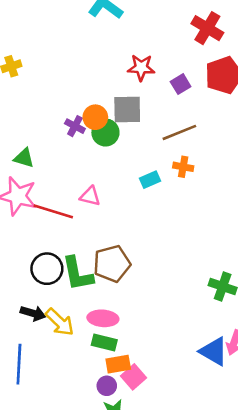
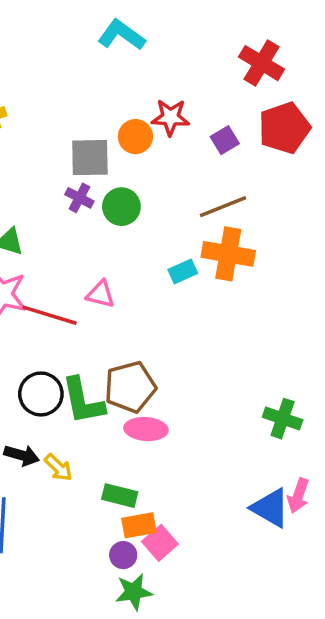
gray square: (127, 110) -> (90, 158), moved
orange circle: (95, 117) -> (135, 137), moved
orange cross: (183, 167) -> (228, 254), size x1.8
pink ellipse: (103, 318) -> (146, 429), moved
yellow arrow: (60, 322) -> (58, 468), size x0.7

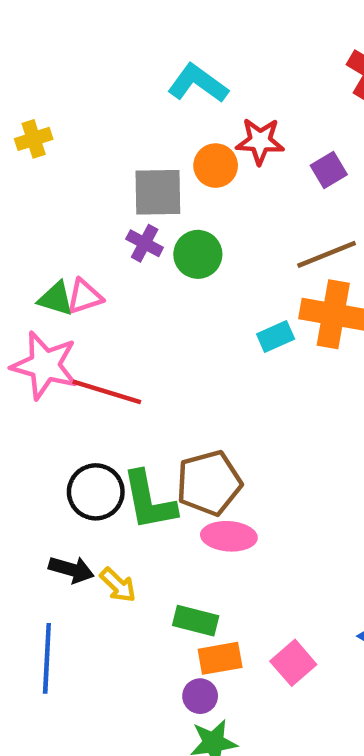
cyan L-shape: (121, 35) -> (198, 83), moved
pink triangle: (100, 294) -> (85, 297), moved, turned -32
pink square: (160, 543) -> (293, 663), moved

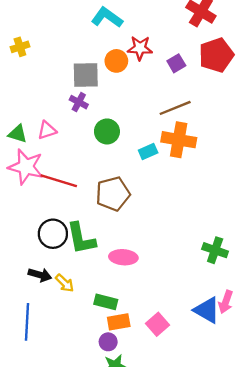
green circle: (198, 254) -> (107, 131), moved
green triangle: (56, 299) -> (18, 134), moved
brown pentagon: (209, 483) -> (113, 194), moved

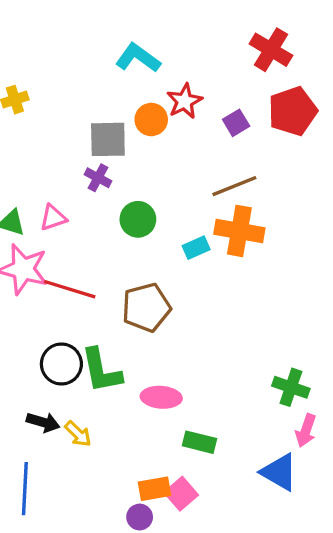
red star: (140, 48) -> (184, 101), turned -30
green rectangle: (106, 302) -> (199, 442), moved
pink arrow: (226, 302) -> (306, 431), moved
pink square: (157, 324) -> (181, 494), moved

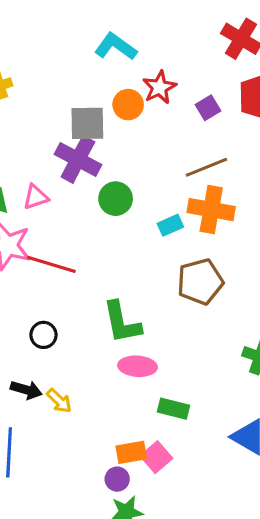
purple cross: (98, 178) -> (78, 159), size x1.8
brown pentagon: (146, 307) -> (200, 282), moved
black circle: (61, 364) -> (43, 335), size x0.7
green L-shape: (101, 371) -> (122, 322), moved

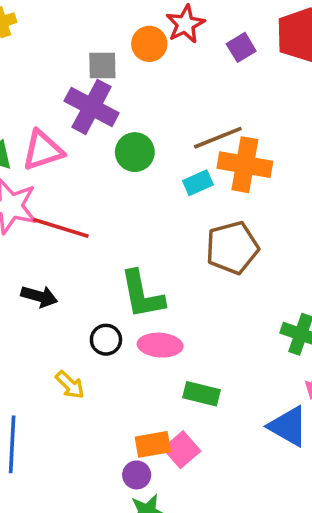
gray square: (87, 123) -> (102, 65), size x0.7
brown line: (206, 167) -> (218, 138), moved
pink triangle: (36, 197) -> (43, 150), size x1.4
black circle: (43, 335) -> (106, 340), moved
black arrow: (26, 390) -> (39, 296), moved

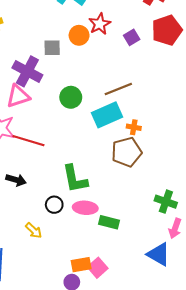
purple cross: (92, 107) -> (27, 71), moved
orange cross: (245, 165) -> (134, 127), moved, size x0.5
cyan rectangle: (198, 183) -> (107, 115), size x1.8
green rectangle: (202, 394) -> (109, 222), moved

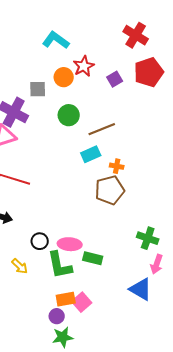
green circle: (71, 97) -> (69, 115), moved
cyan rectangle: (107, 115) -> (91, 154), size x0.7
green L-shape: (75, 179) -> (60, 265), moved

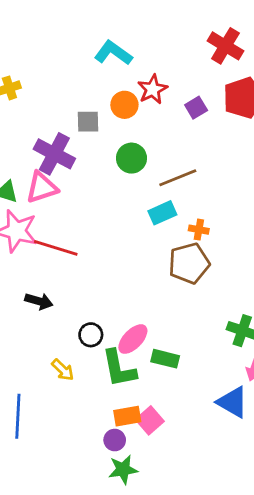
pink ellipse: (70, 244) -> (133, 339), turned -50

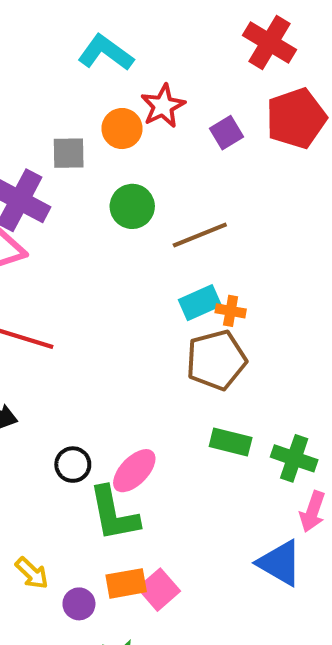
cyan rectangle: (162, 213) -> (200, 303), moved
green rectangle: (165, 359) -> (231, 442), moved
yellow arrow: (63, 370) -> (32, 573), moved
purple circle: (115, 440) -> (79, 604), moved

